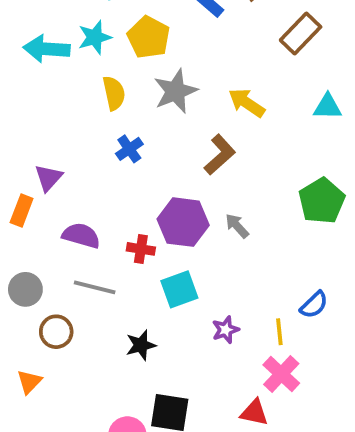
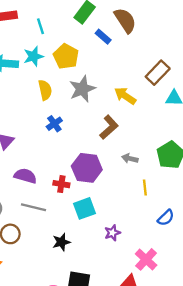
brown rectangle: (301, 34) -> (158, 73), moved
gray arrow: (237, 226) -> (130, 159), moved, turned -35
yellow line: (279, 332) -> (145, 188), moved

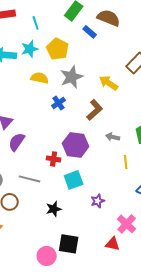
brown semicircle: (125, 20) -> (109, 18), turned -35
yellow semicircle: (45, 90) -> (40, 78), turned -66
blue cross: (54, 124) -> (59, 103), moved
purple semicircle: (25, 176) -> (17, 142), moved, turned -72

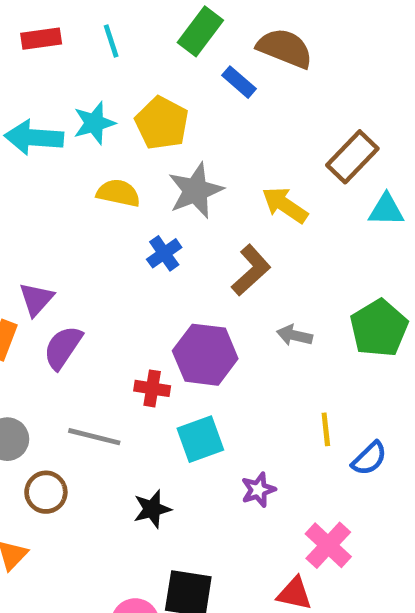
cyan line: (36, 23) -> (111, 41), moved
yellow line: (126, 162) -> (326, 429), moved

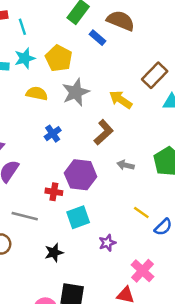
cyan line: (111, 41) -> (22, 27), moved
blue cross: (164, 253) -> (53, 134), moved
yellow line: (326, 429) -> (141, 212), turned -49

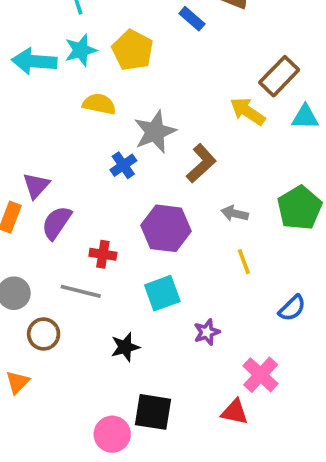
gray star: (76, 92) -> (155, 132), moved
yellow arrow: (121, 100) -> (248, 111), moved
red cross: (54, 192) -> (103, 254), moved
yellow line: (141, 212) -> (244, 262), moved, turned 35

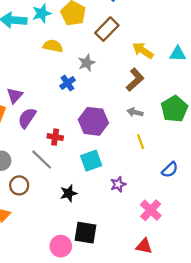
brown rectangle: (279, 76) -> (107, 29), moved
gray star: (155, 132) -> (87, 63), size x0.7
brown L-shape: (201, 163) -> (135, 80), moved
gray line: (81, 291) -> (42, 160), turned 30
red triangle: (235, 412) -> (144, 246), moved

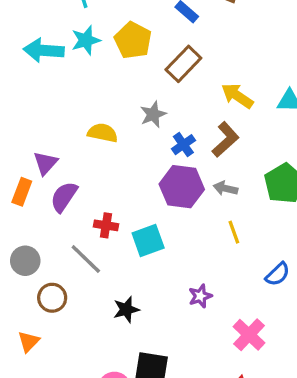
yellow semicircle: (53, 46) -> (103, 133), moved
blue cross: (68, 83) -> (183, 145), moved
purple hexagon: (93, 121) -> (182, 187), moved
cyan square: (91, 161) -> (148, 241), moved

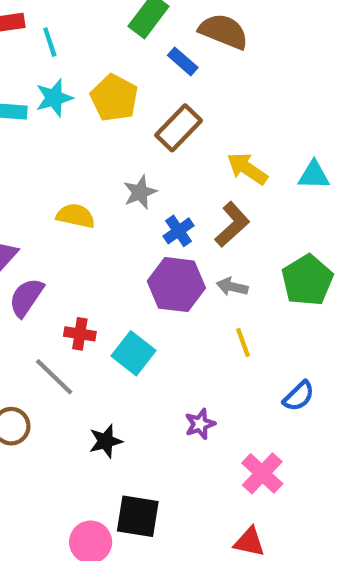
cyan square: (148, 241) -> (134, 353), turned -32

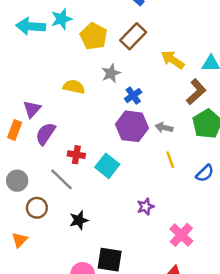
yellow pentagon: (114, 98) -> (94, 36), moved
brown L-shape: (232, 224) -> (196, 92), moved
blue semicircle: (299, 396) -> (205, 173), moved
black star: (106, 441) -> (79, 220), moved

